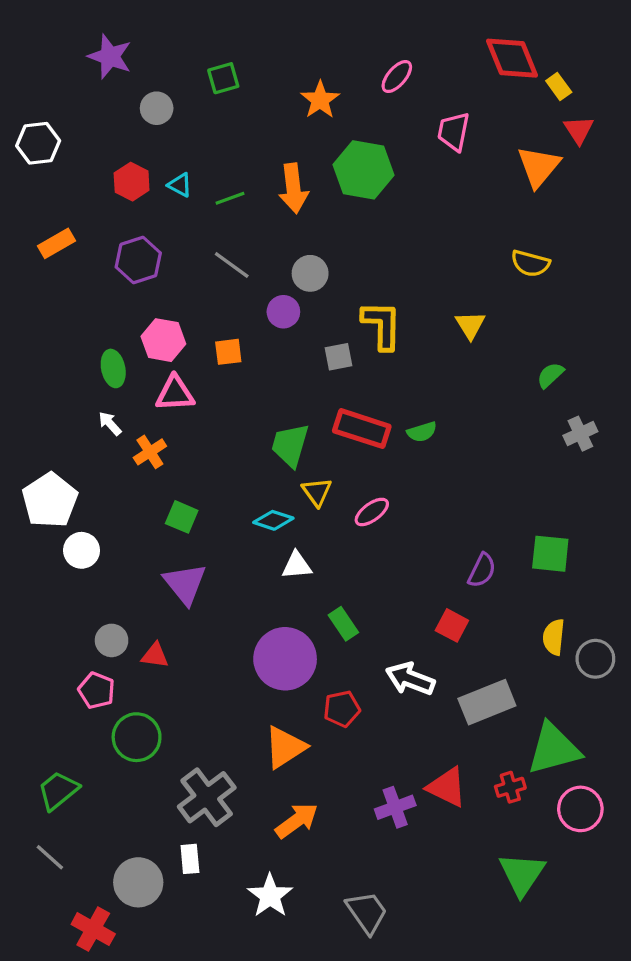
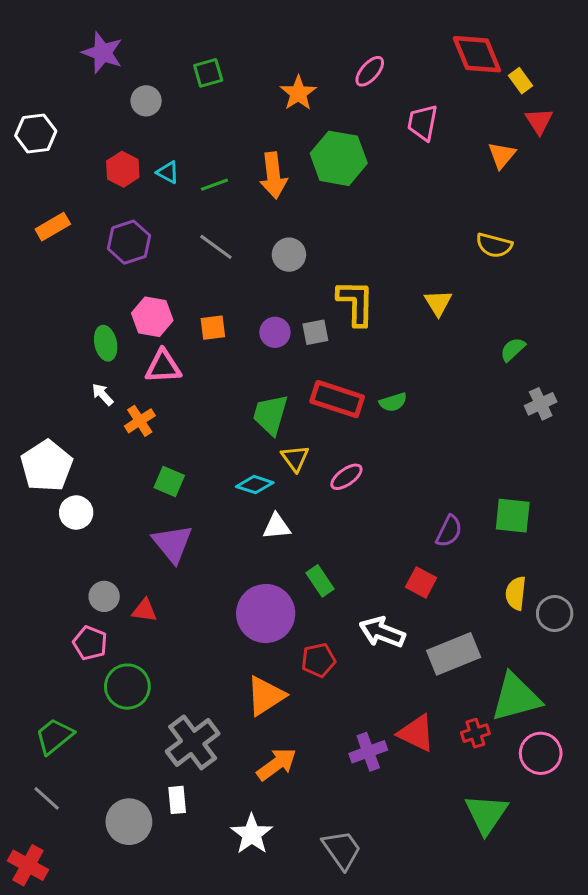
orange triangle: (539, 167) -> (502, 155), size x0.7
purple circle: (283, 312) -> (275, 332), moved
red cross: (93, 929) -> (28, 865), moved

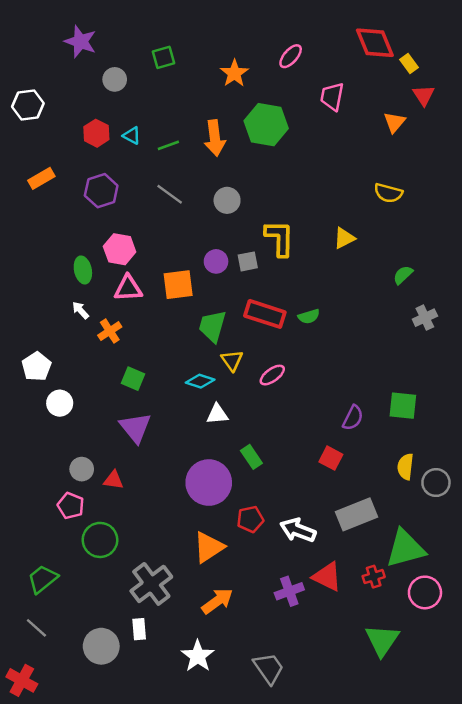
yellow triangle: (438, 303) -> (344, 238), turned 35
orange square: (213, 328) -> (178, 285), moved, size x1.5
white pentagon: (47, 466) -> (36, 366), size x0.7
white arrow: (382, 632) -> (298, 530), moved

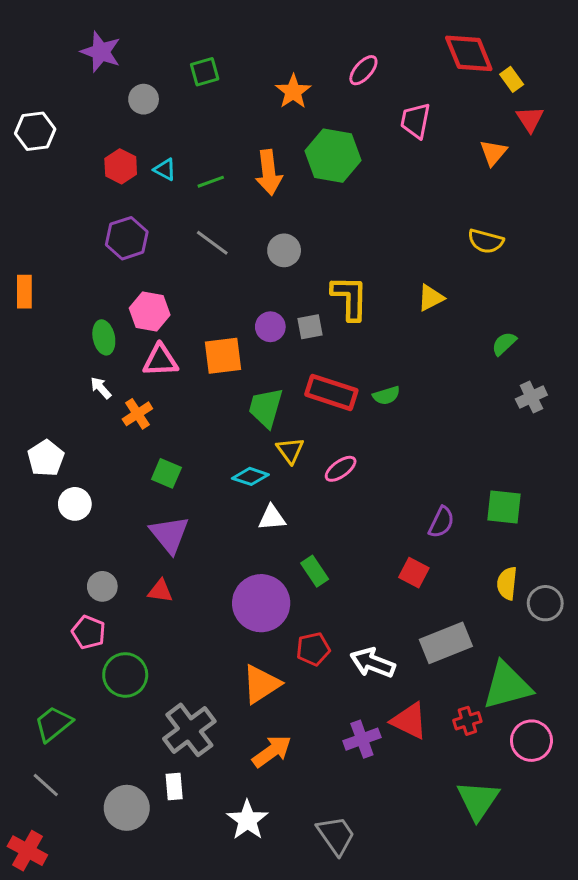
orange rectangle: (41, 178) -> (24, 292), moved, turned -60
red triangle: (113, 480) -> (160, 591), moved

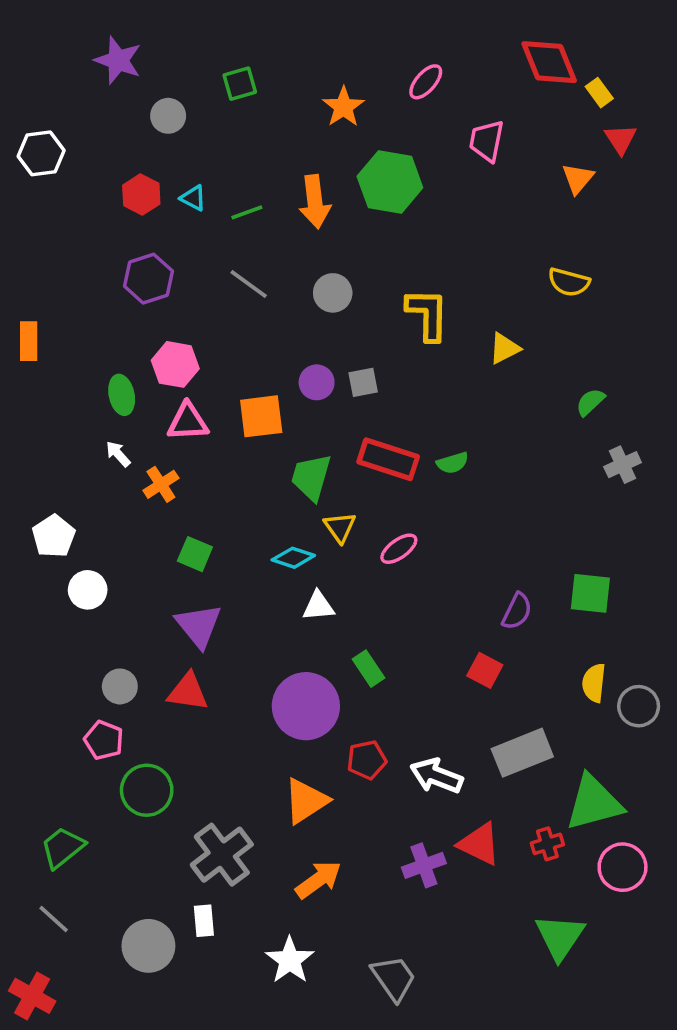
yellow L-shape: (350, 298) -> (428, 314), moved
red triangle: (160, 591) -> (188, 692), size x1.4

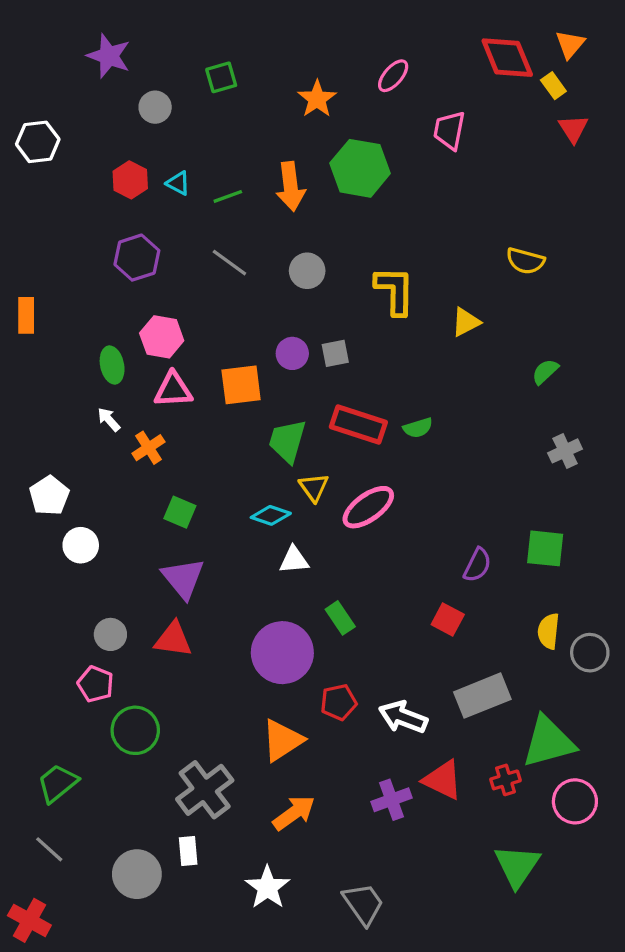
orange triangle: (578, 178) -> (570, 44), moved
gray cross: (623, 465) -> (565, 451), moved
pink ellipse: (399, 549) -> (368, 507), size x1.5

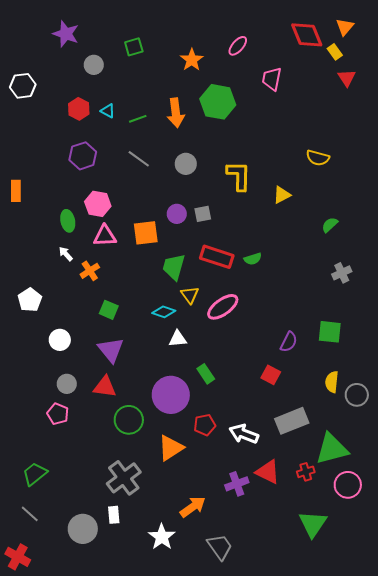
white circle: (81, 545) -> (60, 340), moved
green circle: (135, 730) -> (129, 420), moved
orange arrow: (294, 813) -> (193, 507), moved

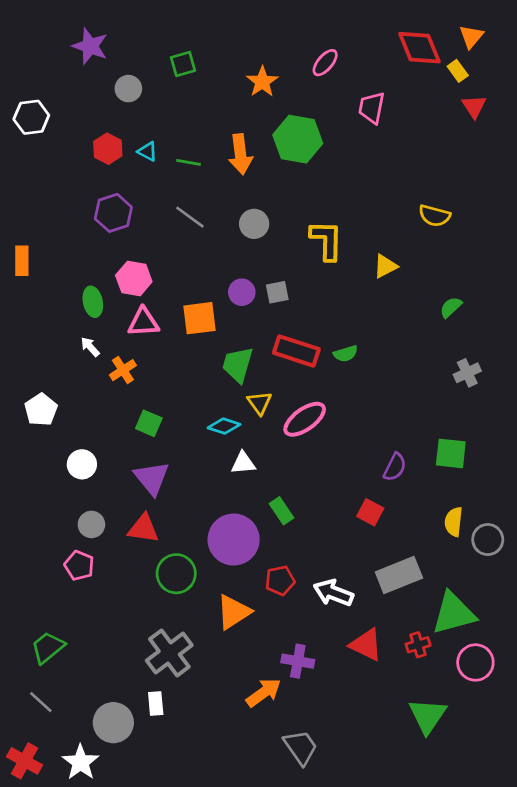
green line: (138, 119) -> (188, 162), turned 30
purple cross: (237, 484) -> (298, 661), moved, turned 30
white star: (162, 537) -> (81, 762), moved

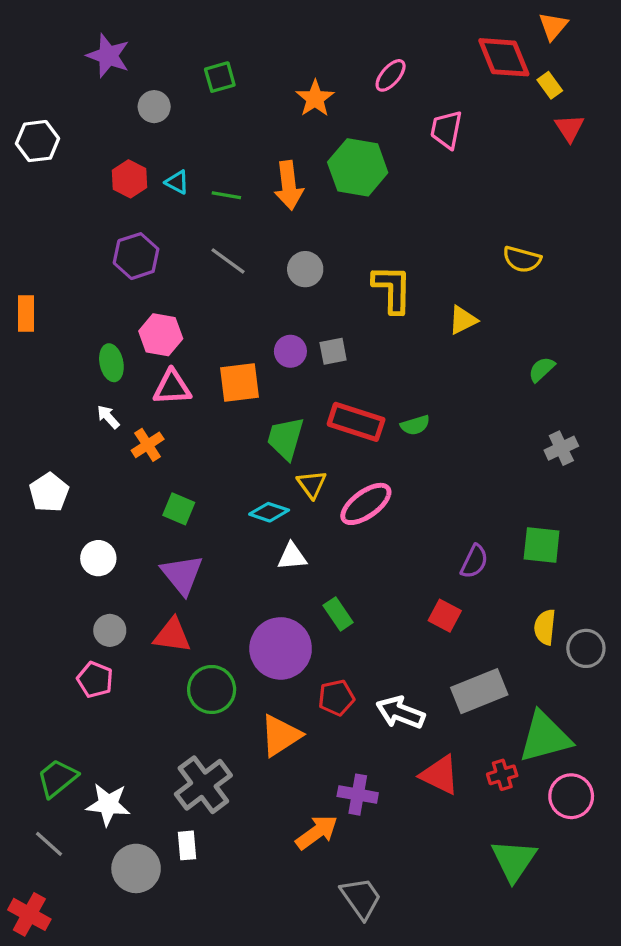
orange triangle: (471, 37) -> (553, 26), moved
white star: (81, 762) -> (108, 804), moved, turned -30

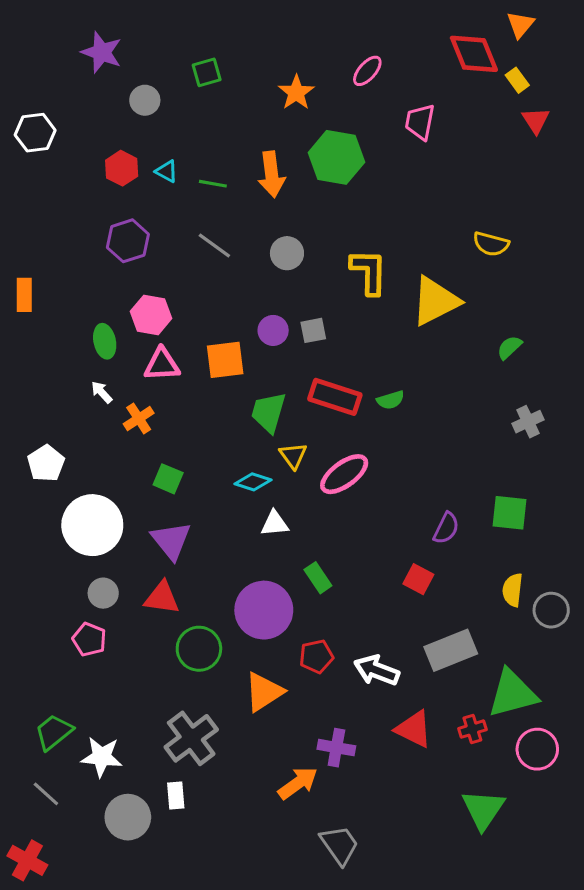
yellow triangle: (463, 320) -> (435, 301), size x1.8
white circle: (98, 558) -> (92, 525), size x1.8

